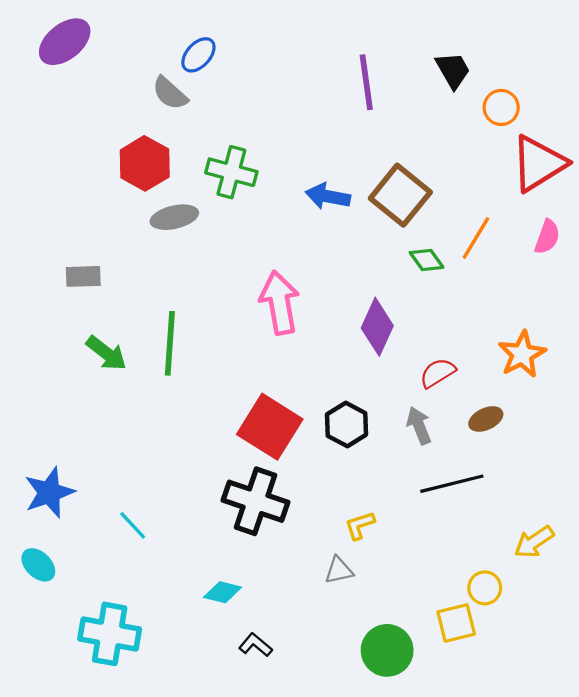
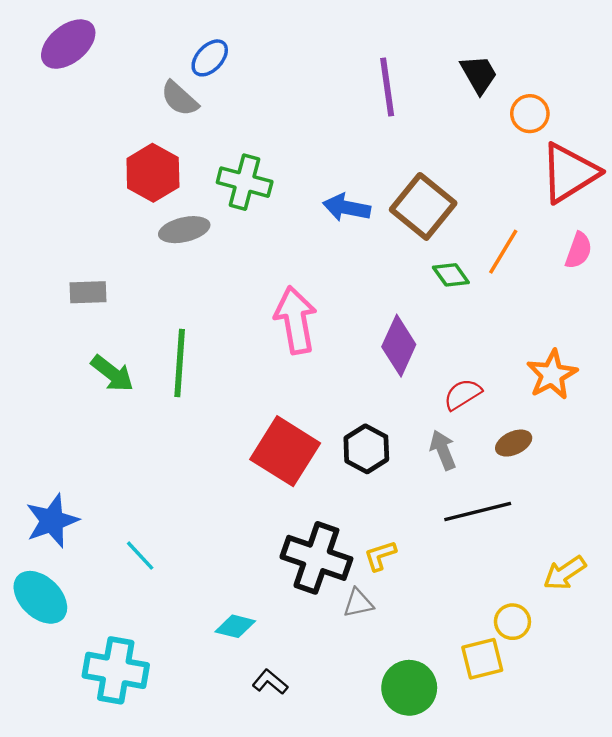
black cross: (255, 501) -> (316, 558), moved
cyan ellipse: (38, 565) -> (40, 597), size x1.5

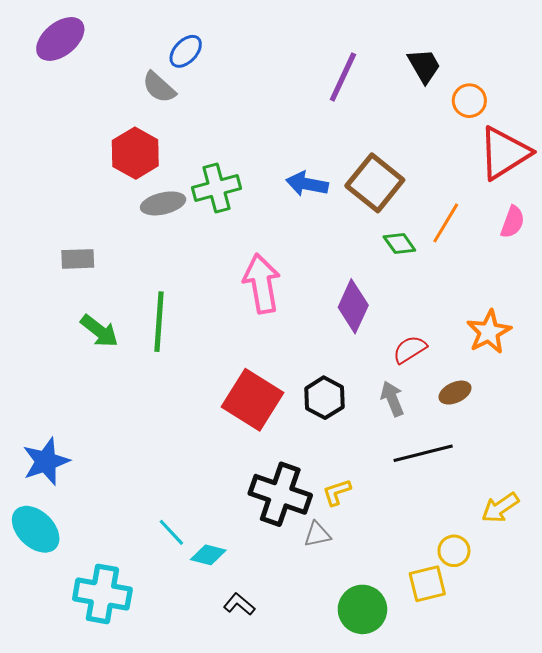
purple line: (387, 87) -> (343, 77), turned 33
green cross: (245, 182) -> (217, 188), moved, turned -30
cyan line: (140, 556) -> (171, 532), moved

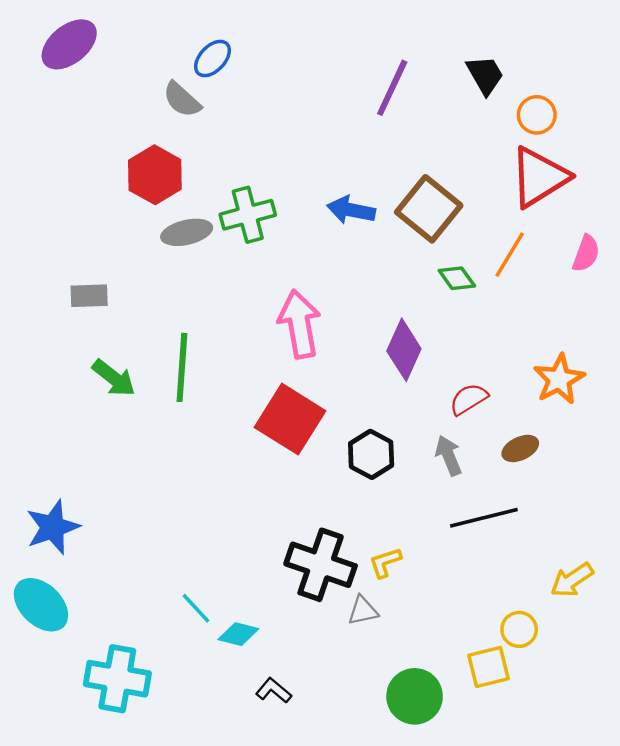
red triangle: (504, 153) -> (539, 177), moved
red square: (252, 400) -> (290, 419), moved

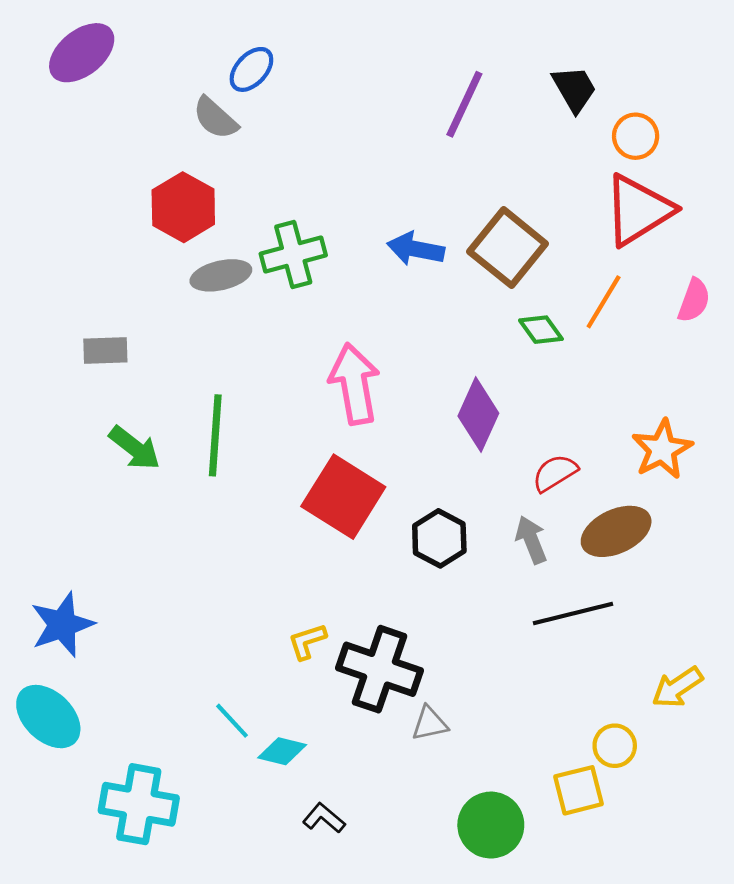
brown ellipse: (520, 448) -> (616, 531), size x1.6
yellow L-shape: (385, 562) -> (307, 641), moved

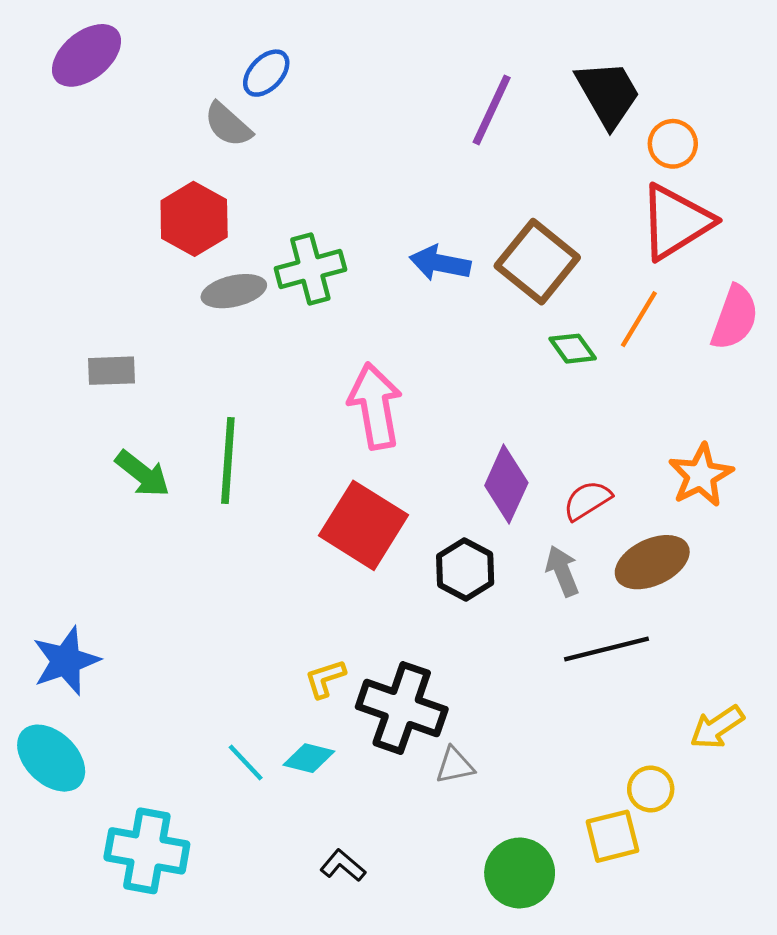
black trapezoid: (574, 89) -> (608, 94), size x1.4
pink semicircle: (694, 300) -> (735, 318), size x1.4
purple diamond: (478, 415) -> (506, 484), moved
cyan diamond: (282, 751) -> (309, 758), moved

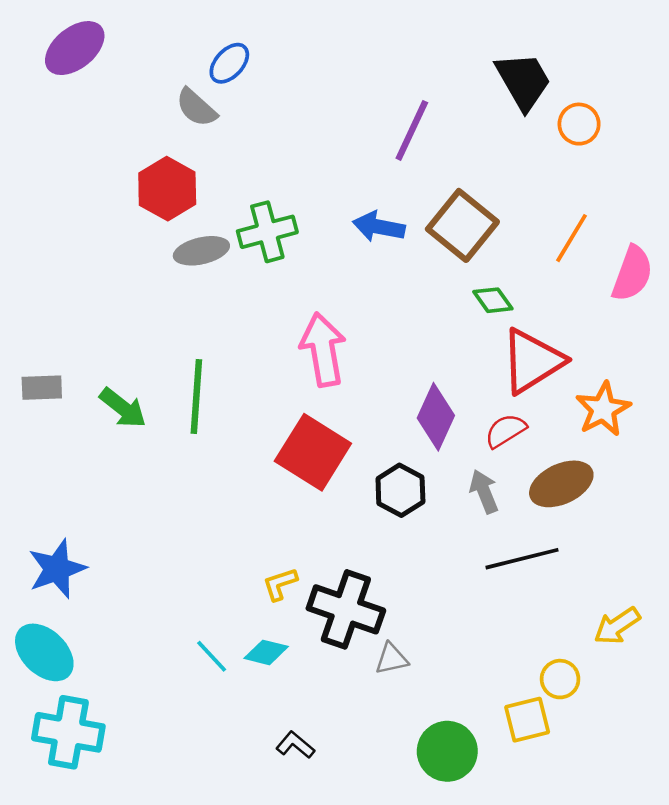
purple line: (492, 110) -> (412, 130), moved
red triangle: (676, 222) -> (532, 361), moved
orange line: (639, 319) -> (571, 238), moved
gray rectangle: (112, 371) -> (42, 388), moved
cyan cross: (147, 851) -> (68, 732), moved

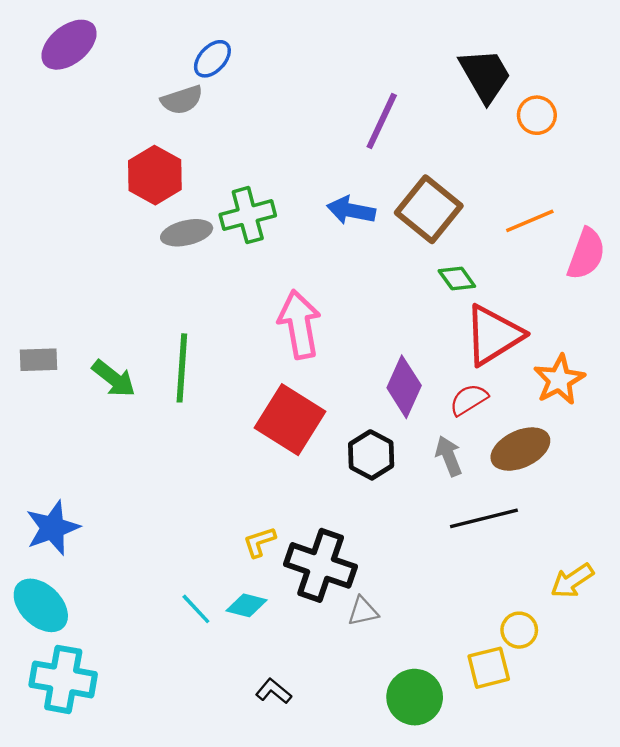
gray semicircle: (196, 108) -> (182, 100), turned -60
orange line: (571, 238) -> (530, 221), turned 36

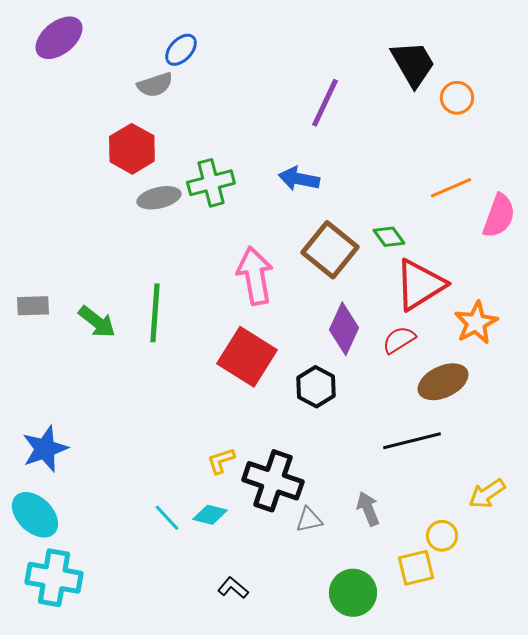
brown square: (429, 209) -> (330, 250), moved
gray arrow: (449, 456) -> (368, 509), moved

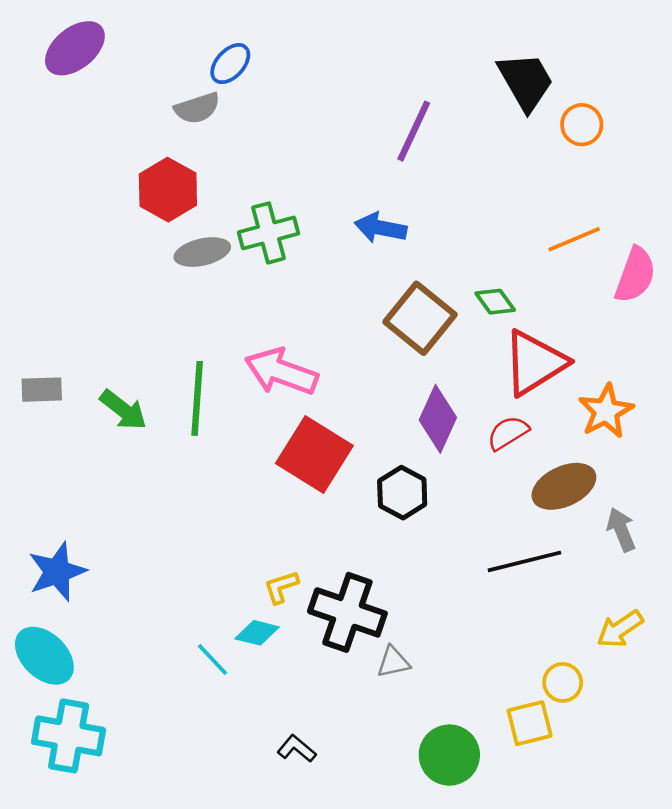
pink arrow: (255, 276) -> (281, 372), moved, turned -60
gray arrow: (368, 509) -> (621, 530), moved
cyan diamond: (210, 515) -> (257, 633), moved

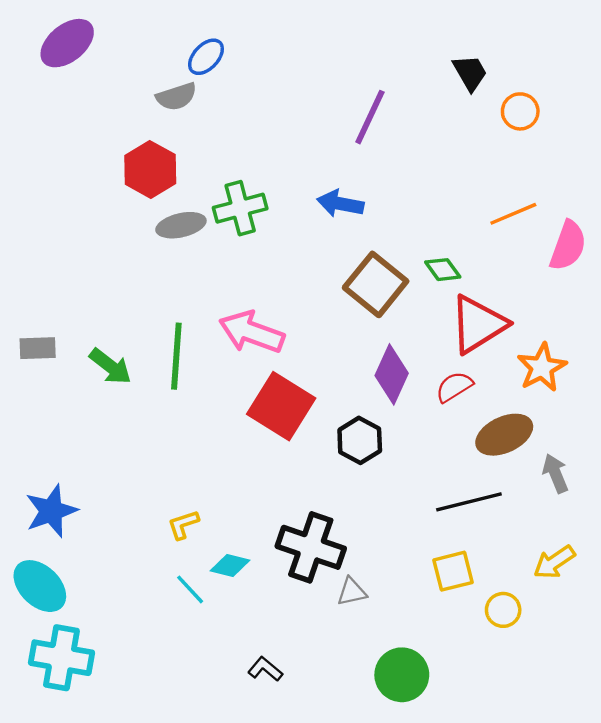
black trapezoid: (526, 81) -> (470, 73), size x0.7
yellow L-shape: (281, 587) -> (183, 525), moved
yellow square: (530, 723) -> (453, 571), moved

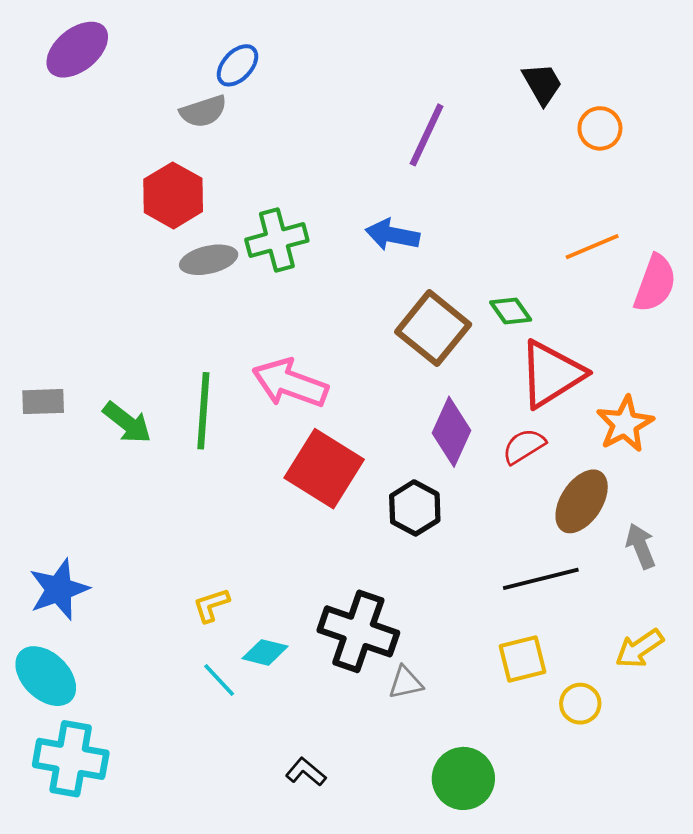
brown ellipse: (504, 435) -> (582, 501), turned -32

